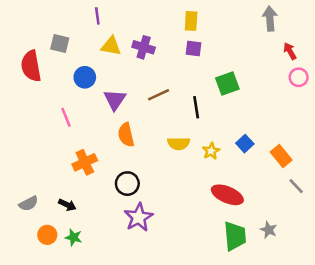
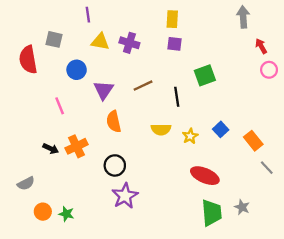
black arrow: (67, 205) -> (51, 149), moved

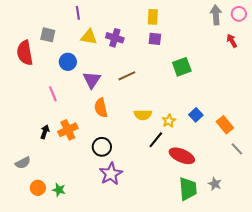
pink circle: (269, 70) -> (239, 14), moved
black line: (177, 97) -> (156, 140), moved, turned 48
black arrow: (51, 149) -> (45, 132), turned -96

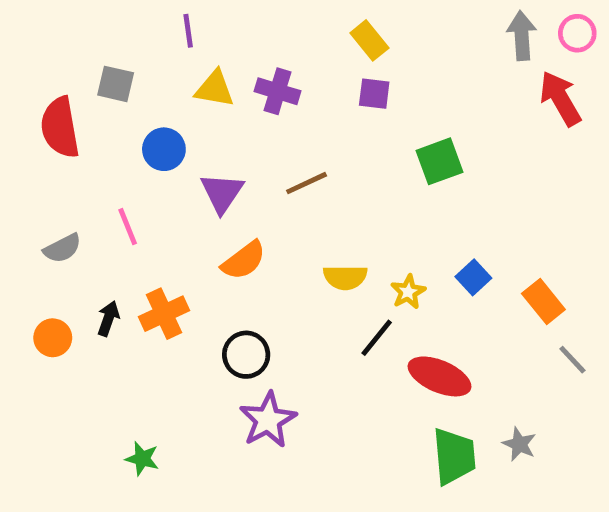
yellow rectangle: (153, 17) -> (369, 40), turned -42
red arrow: (232, 41) -> (560, 98), size x1.6
orange semicircle: (101, 108) -> (244, 260), turned -114
gray semicircle: (23, 163) -> (62, 248), moved
orange circle: (38, 188) -> (53, 338), moved

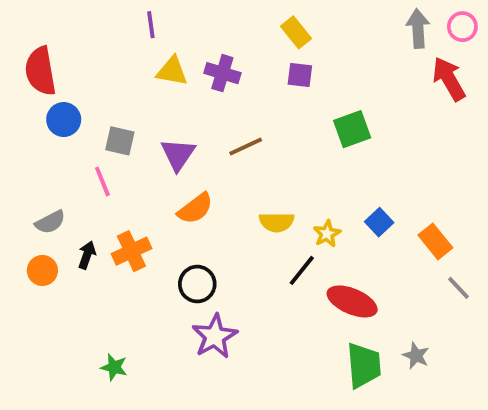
gray square: (116, 84) -> (120, 141), moved
red semicircle: (60, 127) -> (40, 71), moved
blue circle: (164, 149) -> (64, 120), moved
gray semicircle: (62, 248) -> (50, 222), moved

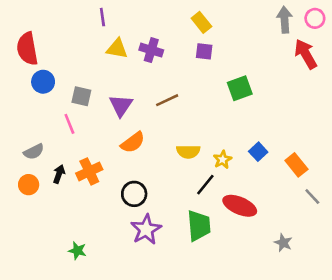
green trapezoid: (364, 365) -> (199, 226), moved

